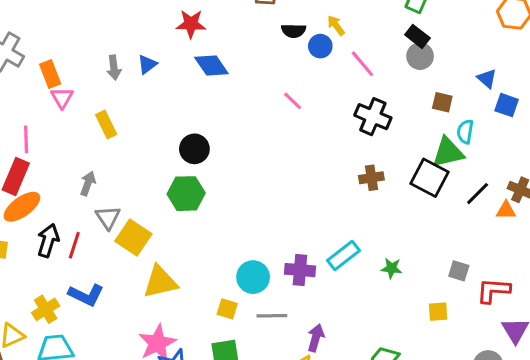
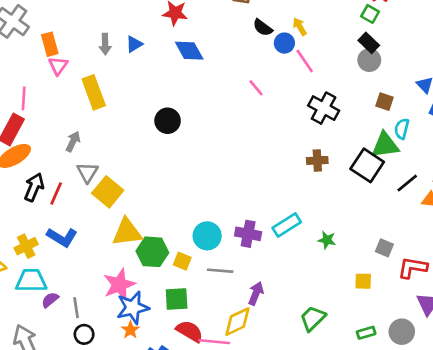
black semicircle: (294, 31) -> (263, 28), turned 30
pink line: (362, 64) -> (305, 61), moved
yellow rectangle: (106, 124) -> (94, 92), size x1.4
green hexagon: (186, 194) -> (152, 252), moved

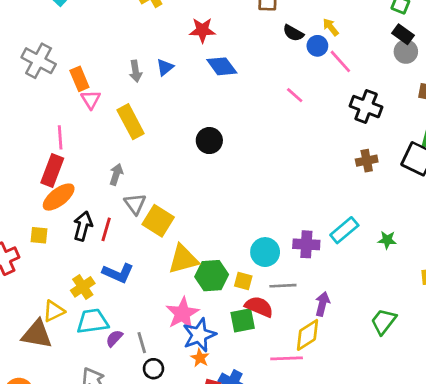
red semicircle: (190, 331) -> (259, 307), moved

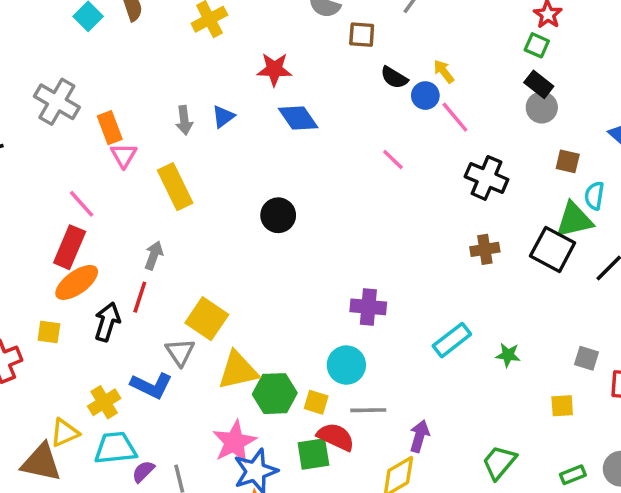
pink line: (60, 137) -> (82, 204), turned -40
gray triangle: (135, 204) -> (180, 352), moved
red line: (106, 229) -> (140, 297), moved
purple cross: (306, 244) -> (368, 307), moved

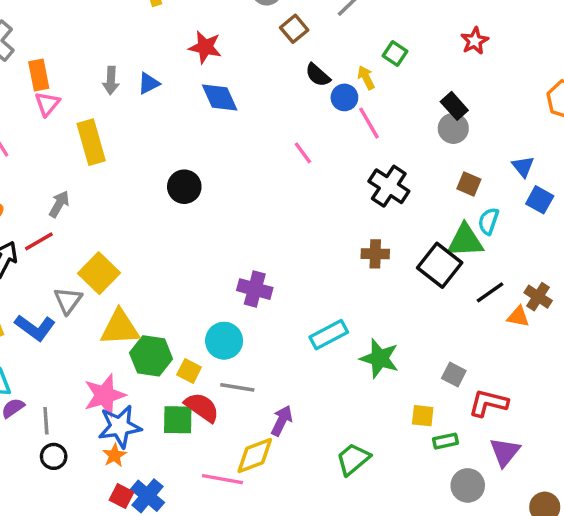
brown square: (362, 35) -> (294, 29), turned 36
green square: (537, 45) -> (395, 53), moved
red line: (140, 297) -> (39, 241), turned 32
green star: (508, 355) -> (380, 358), size x1.6
green rectangle: (573, 475) -> (446, 441), moved

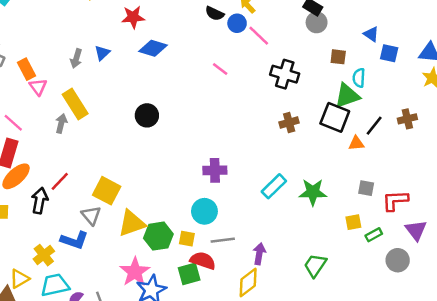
gray arrow: (111, 80) -> (76, 58), turned 30
blue diamond: (220, 98) -> (153, 48), turned -32
gray arrow: (59, 204) -> (61, 123), moved
brown cross: (538, 297) -> (407, 119), turned -30
orange triangle: (518, 317) -> (356, 143), moved

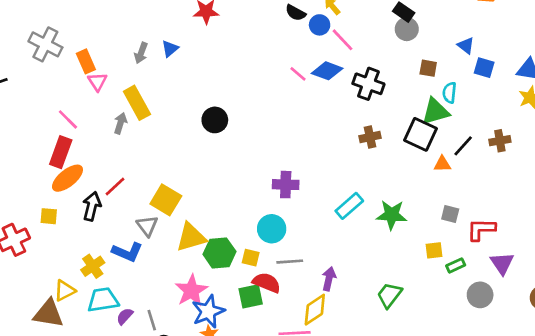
blue diamond: (153, 48) -> (327, 71), moved

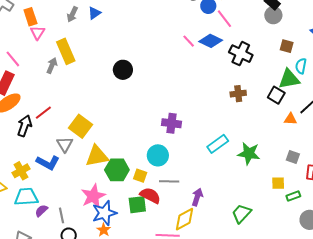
black square: (420, 134) -> (276, 95), size x0.7

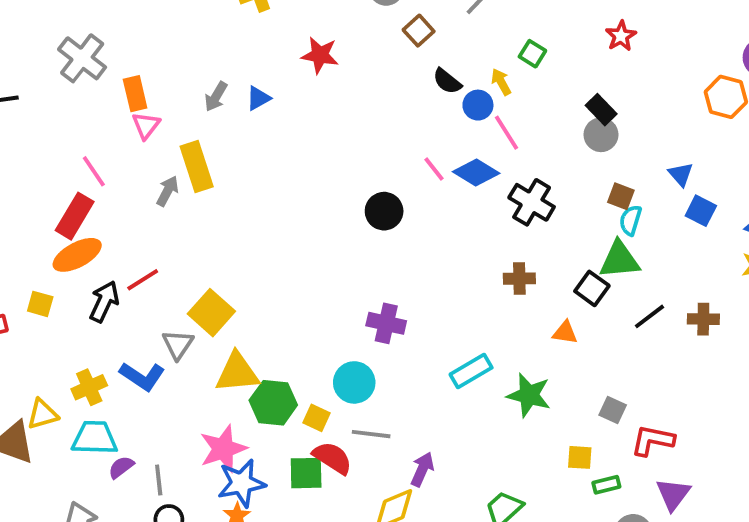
cyan semicircle: (301, 66) -> (631, 220), moved
black circle: (123, 70) -> (384, 211), moved
orange triangle: (290, 119) -> (565, 333), moved

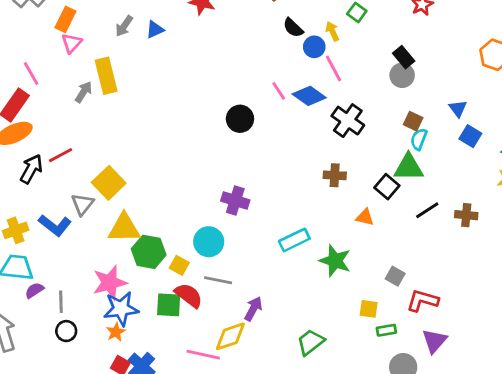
orange rectangle: (135, 94) -> (65, 19), turned 35

